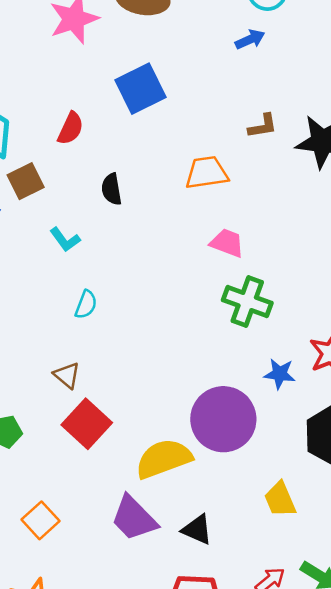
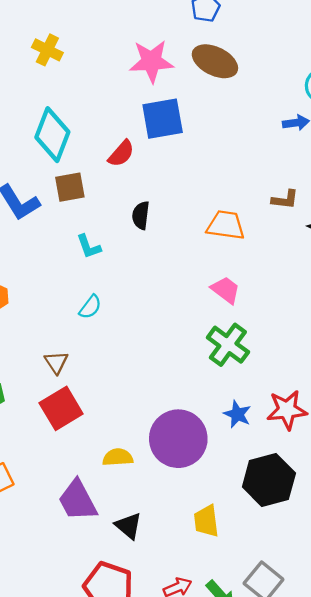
blue square: (140, 89) -> (163, 119), moved
yellow semicircle: (164, 459) -> (118, 457), size x0.6

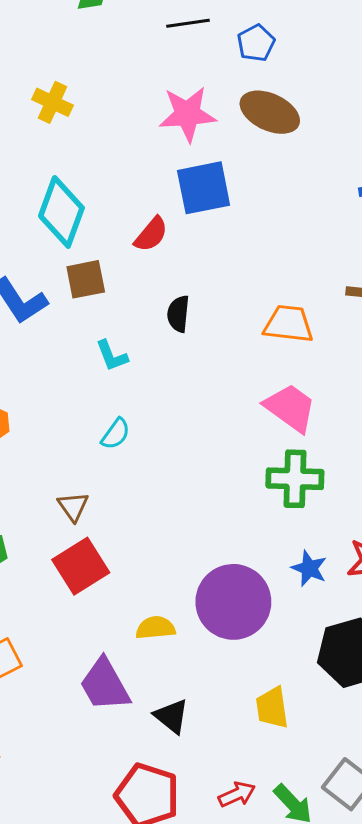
pink trapezoid: (226, 290) -> (290, 408), size x1.4
green cross: (228, 345) -> (295, 479), turned -33

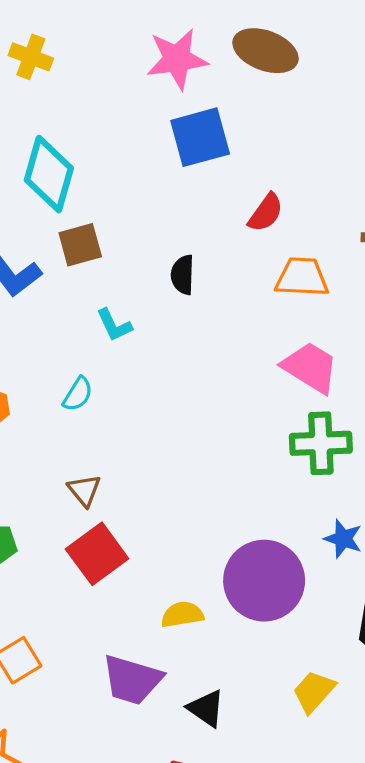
red semicircle: (151, 234) -> (266, 213), moved
cyan semicircle: (116, 434) -> (78, 394), moved
purple trapezoid: (105, 685) -> (132, 680), turned -40
yellow trapezoid: (272, 708) -> (314, 691), turned 54

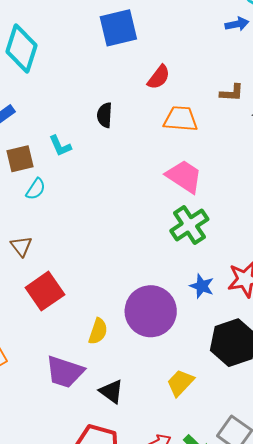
brown square: (80, 245) -> (20, 159), moved
green cross: (321, 443) -> (189, 225), turned -33
brown triangle: (84, 490) -> (21, 246), moved
yellow semicircle: (182, 614) -> (98, 331), turned 116

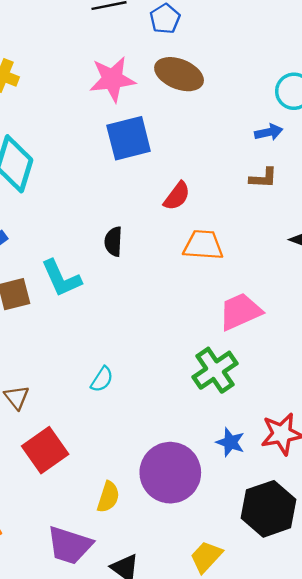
brown L-shape: (232, 93) -> (263, 178), moved
cyan L-shape: (60, 146) -> (61, 278), size x1.5
pink trapezoid: (184, 176) -> (240, 311), moved, turned -57
cyan semicircle: (36, 189) -> (102, 379), moved

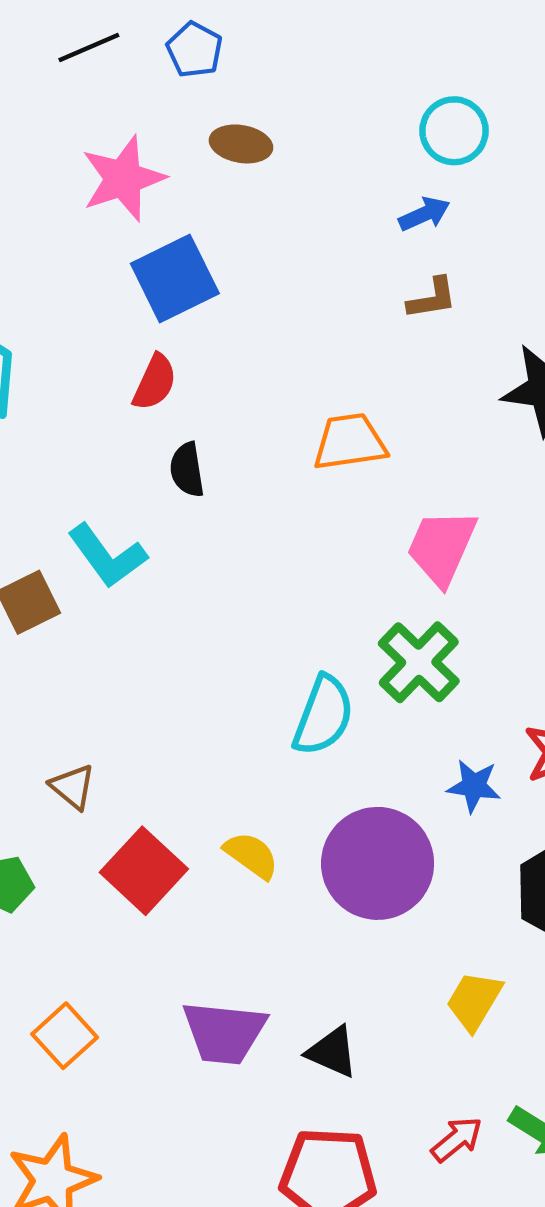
brown ellipse: (179, 74) -> (241, 144), size x0.7
red semicircle: (177, 196) -> (155, 382), moved
pink trapezoid: (240, 311) -> (442, 547), turned -30
cyan semicircle: (102, 379) -> (323, 715), moved, size x1.6
yellow semicircle: (108, 497) -> (251, 855), moved, turned -60

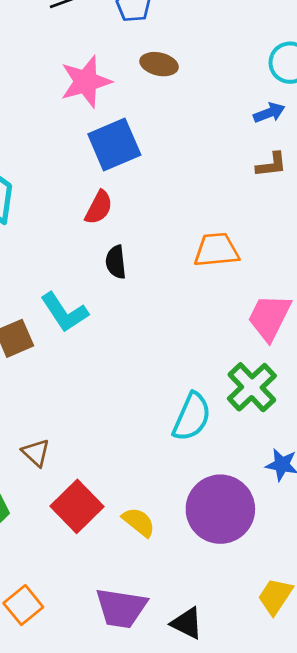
yellow semicircle: (251, 855) -> (139, 522), moved

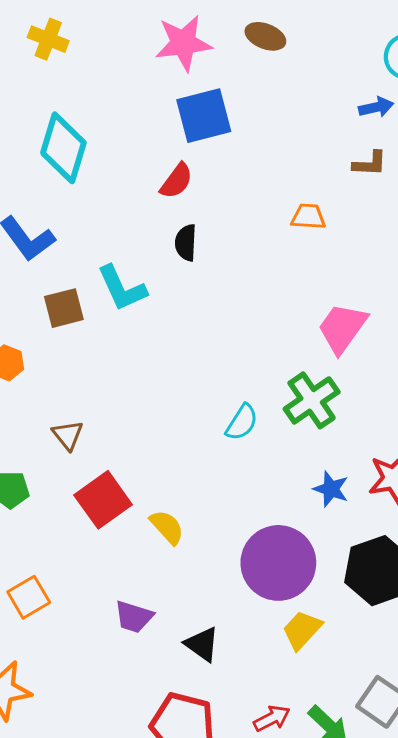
orange trapezoid: (216, 250) -> (308, 217), moved, size x0.7
cyan semicircle: (192, 417) -> (242, 422), size x0.7
purple circle: (220, 509) -> (278, 563), moved
purple trapezoid: (121, 608) -> (134, 617), size x0.7

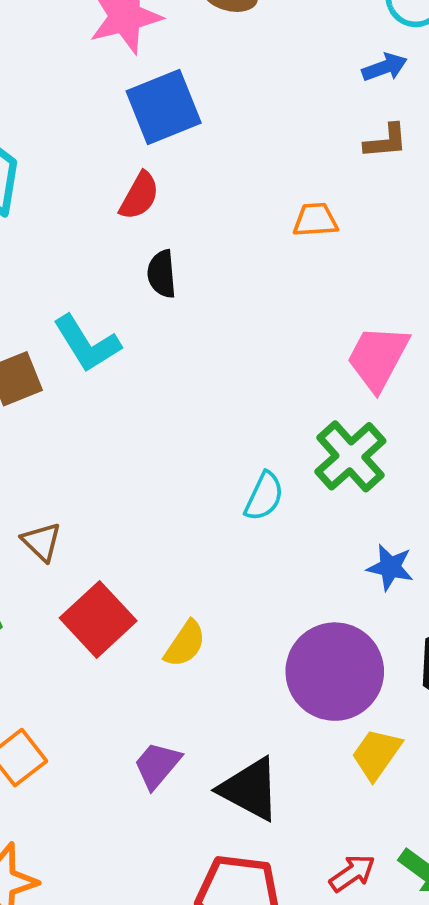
yellow semicircle: (167, 527) -> (185, 644), turned 84
purple trapezoid: (134, 617) -> (157, 765), turned 120
black triangle: (202, 644) -> (250, 789), size x1.4

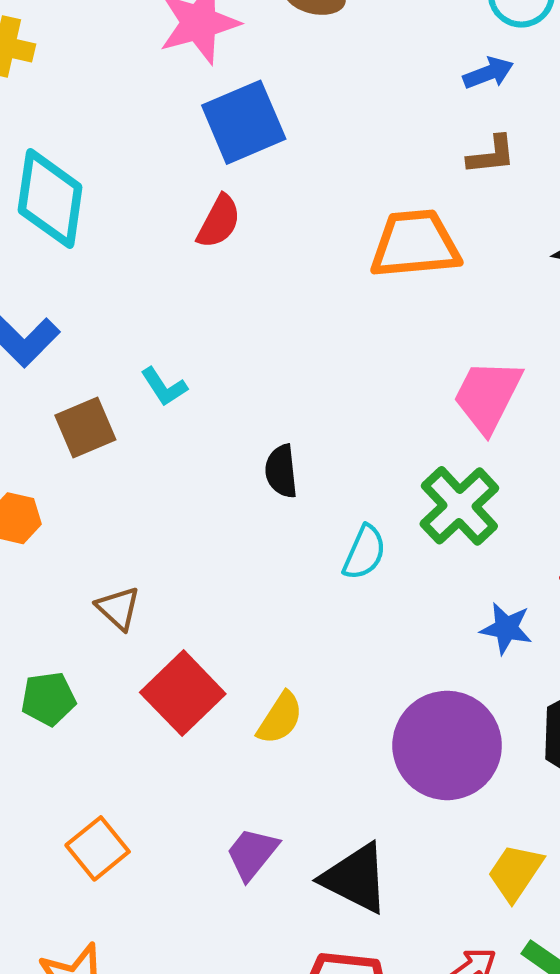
orange trapezoid: (315, 220) -> (415, 244), size x1.8
black semicircle: (162, 274) -> (281, 471), moved
cyan L-shape: (87, 343) -> (164, 387), size x0.6
yellow trapezoid: (376, 754) -> (515, 872), moved

